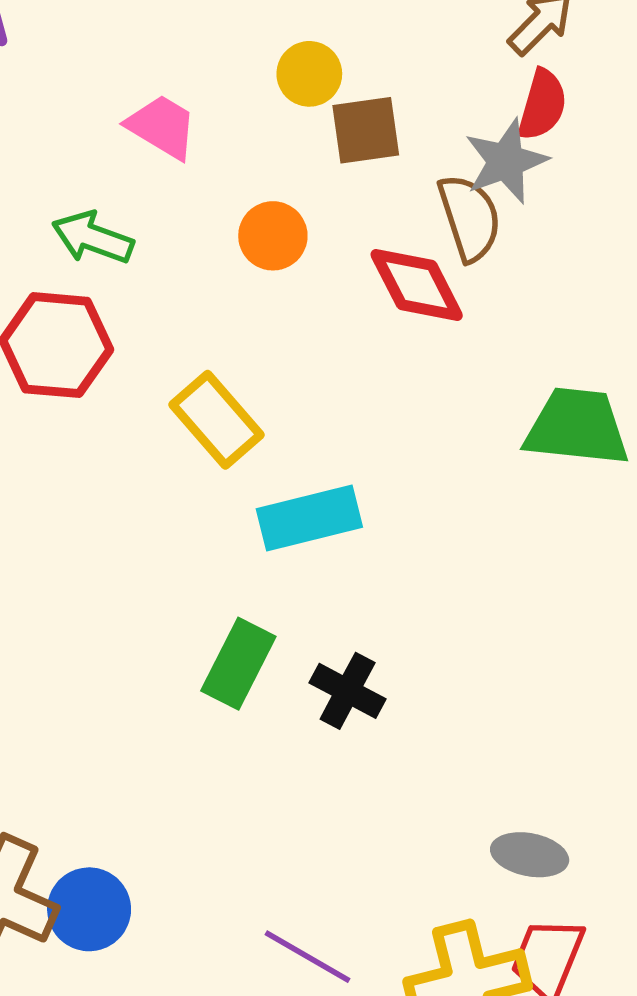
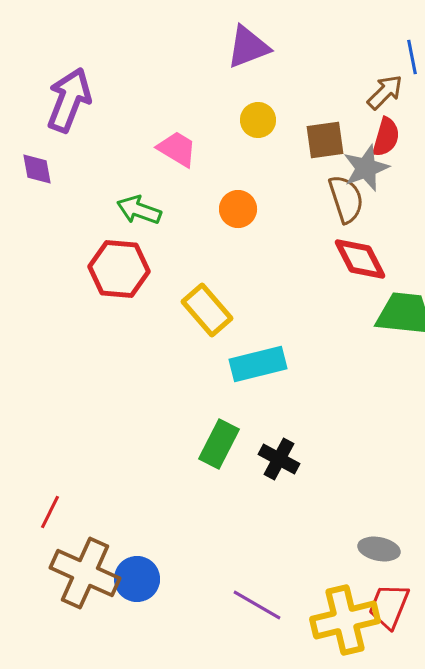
brown square: (366, 130) -> (325, 140), moved
red diamond: (417, 285) -> (360, 259), moved

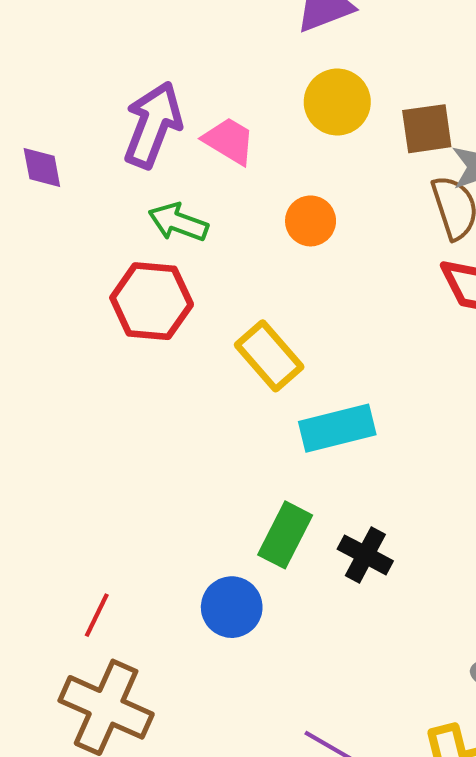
purple arrow: (69, 100) -> (153, 125), moved
yellow circle: (258, 120) -> (337, 102), size x1.4
red line: (50, 512) -> (97, 615), moved
blue circle: (137, 579) -> (232, 607), moved

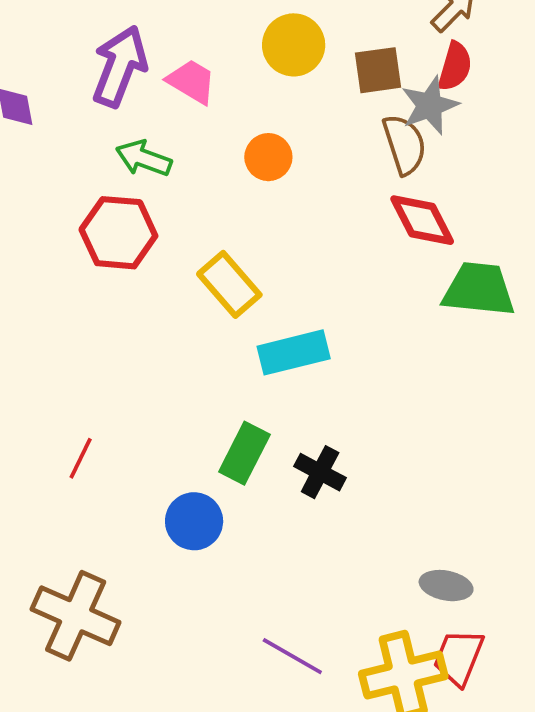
red line: (97, 615) -> (81, 458), moved

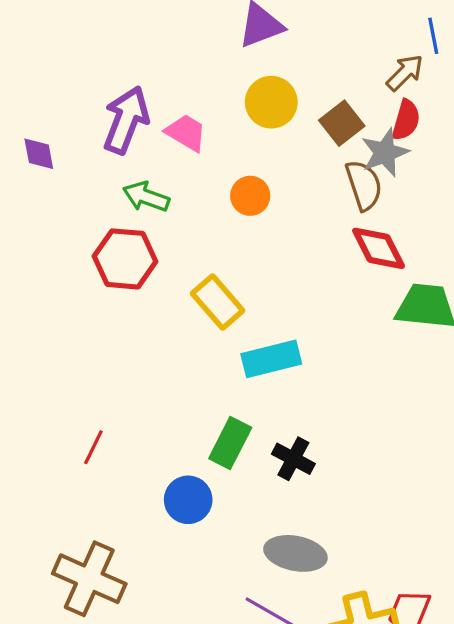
brown square: (378, 70) -> (342, 123), turned -30
gray ellipse: (446, 586) -> (295, 553), moved, size x1.4

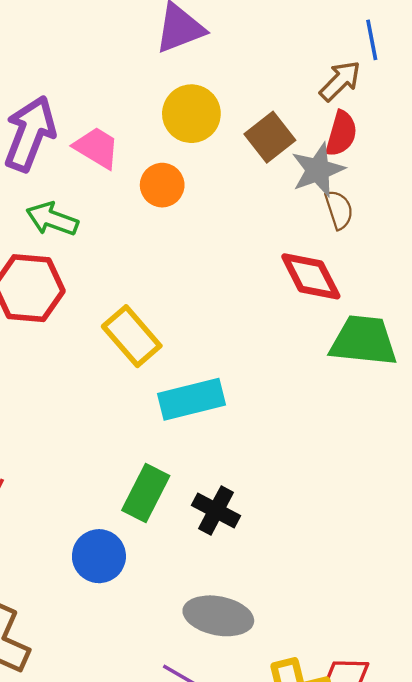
brown semicircle: (364, 185) -> (339, 210), moved, size x0.7
orange circle: (250, 196) -> (162, 185), moved

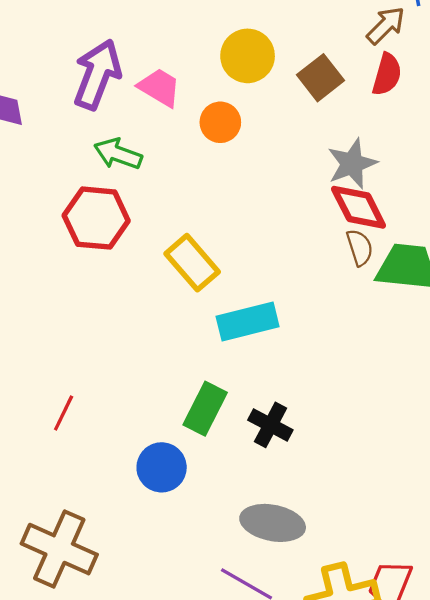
gray star: (318, 170) -> (352, 164), moved
brown semicircle: (339, 210) -> (360, 247), moved

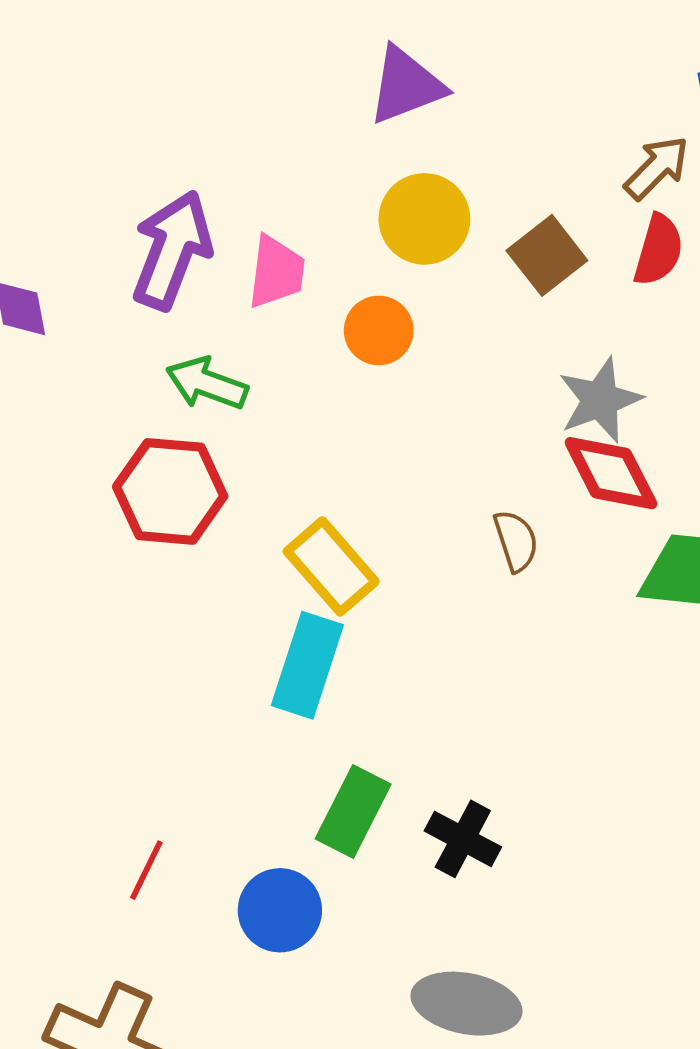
pink trapezoid: (159, 87) -> (276, 272), turned 66
brown semicircle: (360, 247) -> (516, 541), moved
cyan rectangle: (248, 322) -> (307, 665), moved, turned -58
red line: (64, 413) -> (146, 870), moved

